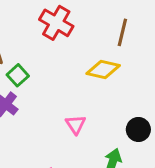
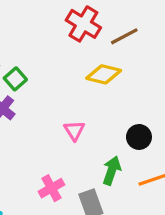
red cross: (56, 23) -> (83, 24), moved
brown line: (122, 32) -> (124, 36), turned 48

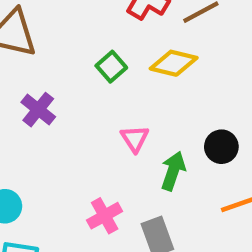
green square: (15, 79) -> (111, 67), moved
green arrow: (112, 171) -> (173, 171), moved

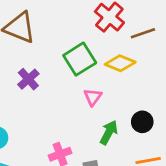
green square: (111, 67) -> (80, 59), size x1.6
pink triangle: (135, 139) -> (93, 97), moved

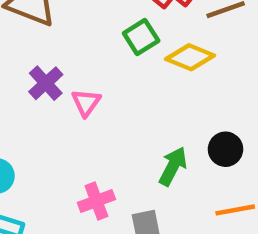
green square: (80, 59) -> (141, 37), moved, size x0.7
pink triangle: (93, 97) -> (86, 103), moved

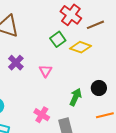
pink triangle: (86, 103) -> (46, 71), moved
pink cross: (96, 201) -> (42, 115), turned -35

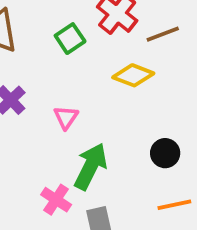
green square: (58, 39) -> (70, 39), moved
green arrow: (76, 97) -> (91, 166), moved, size x1.4

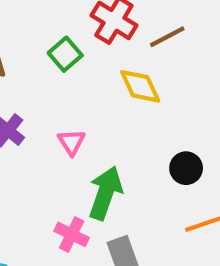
yellow diamond: (133, 75) -> (140, 86), turned 51

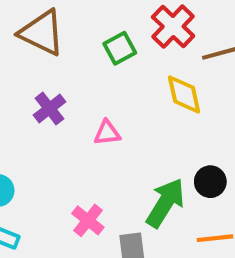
pink triangle: (71, 142) -> (107, 133), turned 44
green arrow: (105, 193) -> (165, 203), moved

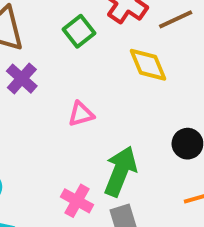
purple cross: (49, 108) -> (22, 79), moved
green arrow: (165, 203) -> (120, 171), moved

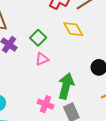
green square: (79, 31) -> (38, 38), moved

